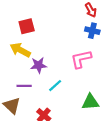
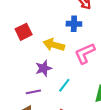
blue cross: (92, 31) -> (74, 24), moved
yellow arrow: (20, 50) -> (54, 45), moved

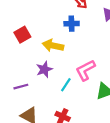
pink L-shape: (85, 53) -> (85, 70), moved
purple line: (33, 92) -> (21, 87), moved

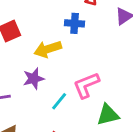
yellow arrow: (53, 46) -> (48, 49), turned -36

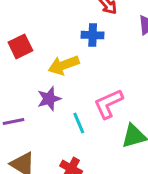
cyan line: (59, 101) -> (79, 123), turned -60

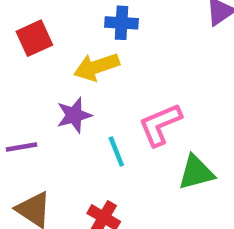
blue cross: (93, 35) -> (122, 23), moved

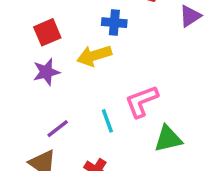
purple star: (74, 115) -> (46, 72), moved
purple line: (22, 147) -> (58, 129), moved, turned -30

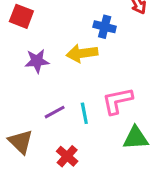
red square: (47, 32) -> (21, 16), moved, turned 35
purple line: (58, 129) -> (55, 112), moved

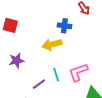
purple star: (37, 61) -> (16, 61), moved
cyan line: (84, 113) -> (56, 75), moved

